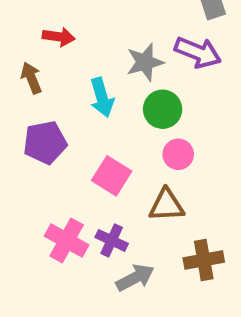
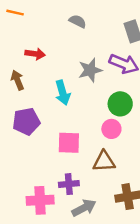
green circle: (163, 109) -> (120, 104), moved
pink square: (112, 176) -> (69, 143), turned -30
pink cross: (67, 240) -> (40, 200), moved, turned -32
purple cross: (112, 240) -> (69, 184), turned -30

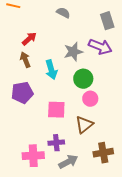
red arrow: (35, 54) -> (29, 39), turned -49
brown arrow: (18, 80) -> (25, 60), moved
green circle: (120, 104) -> (83, 79), moved
brown triangle: (104, 162) -> (84, 125), turned -36

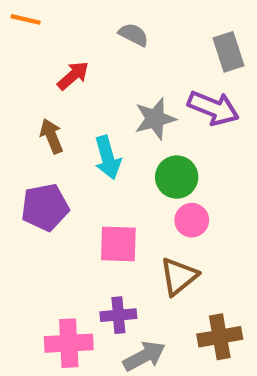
red arrow: (29, 39) -> (73, 76), moved

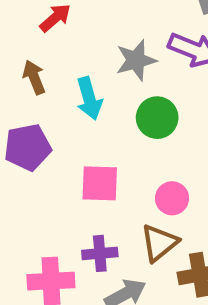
pink circle: (192, 220) -> (172, 198), moved
brown triangle: (179, 276) -> (159, 243), moved

